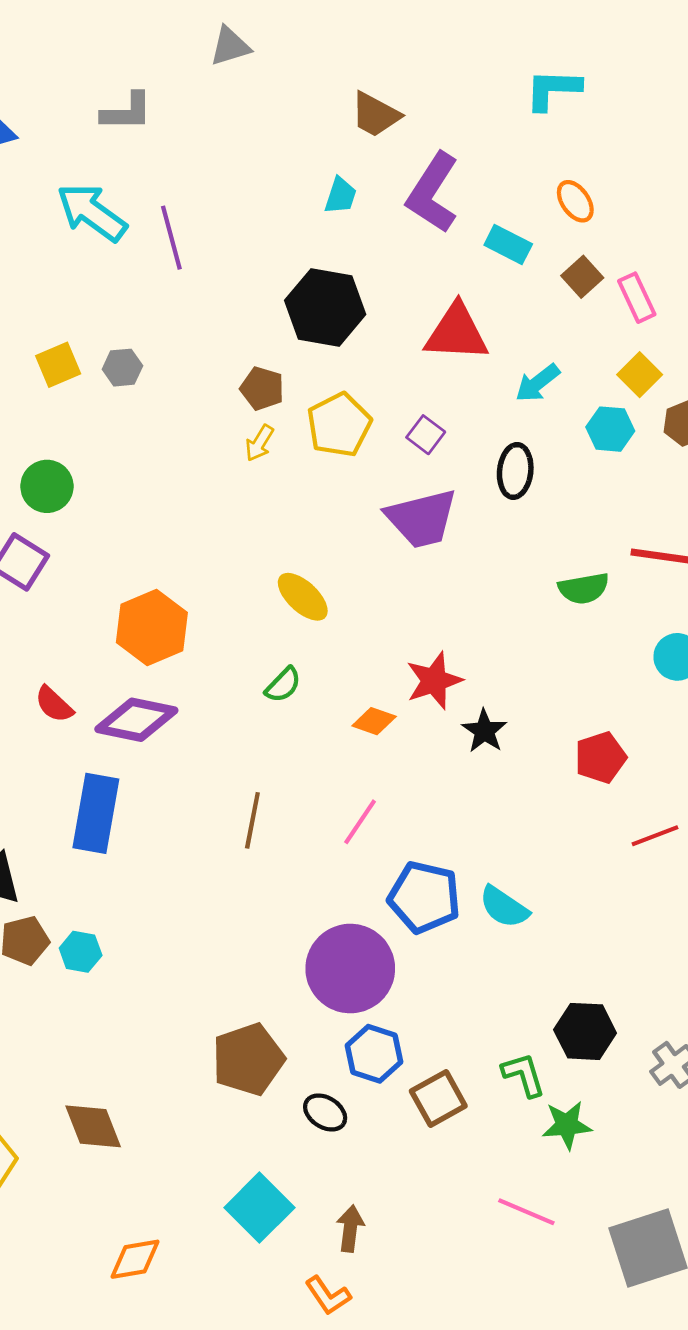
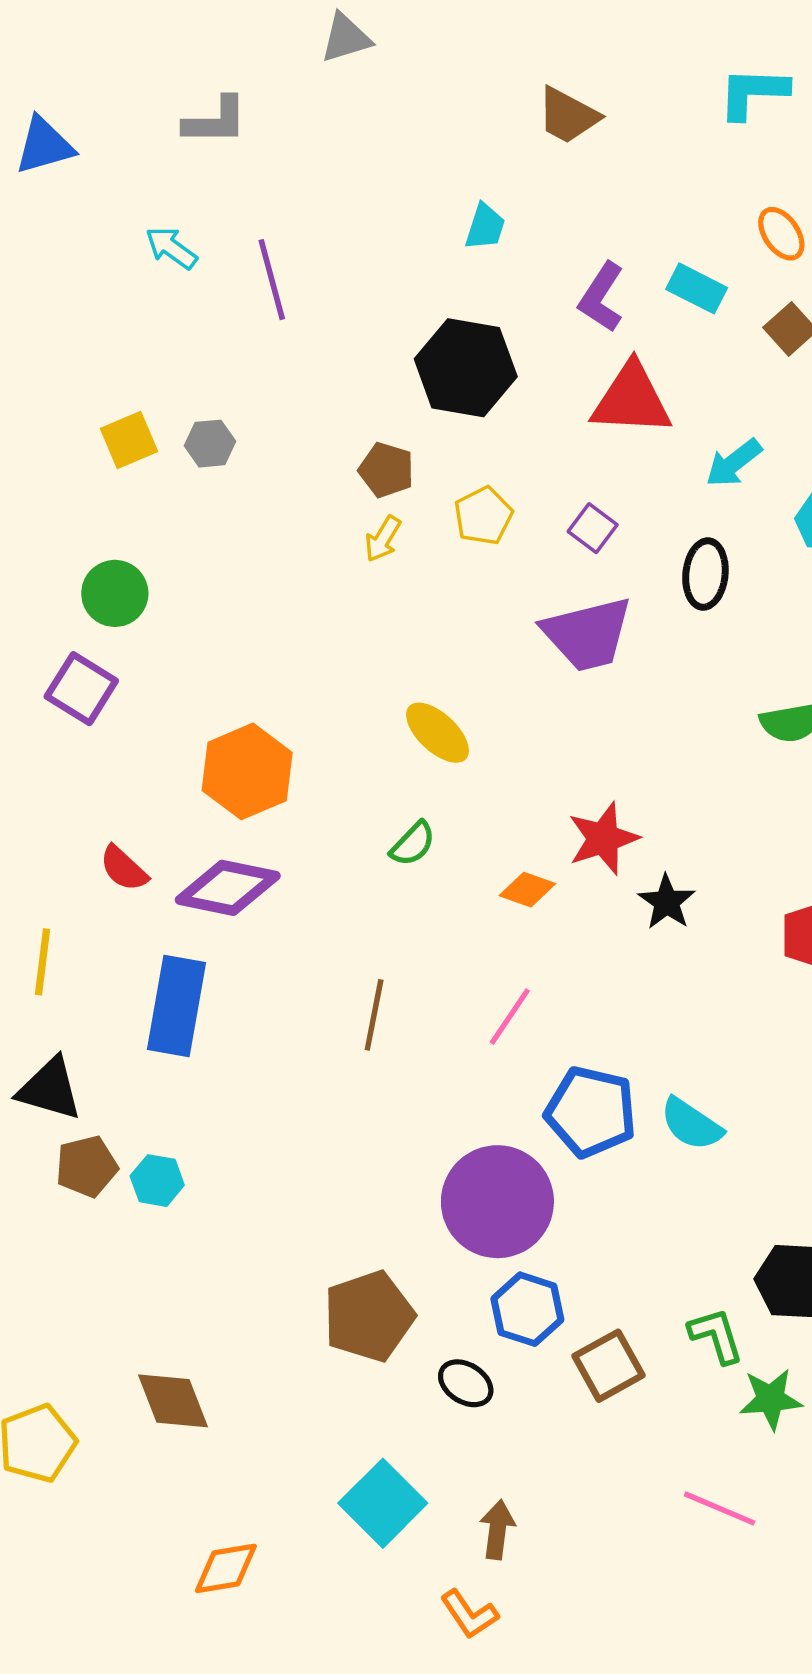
brown trapezoid: (375, 115) -> (568, 116), moved
purple L-shape: (433, 193) -> (601, 297), moved, size x0.7
cyan arrow: (92, 212) -> (171, 248), size x0.6
yellow pentagon: (339, 425) -> (483, 516), size x0.7

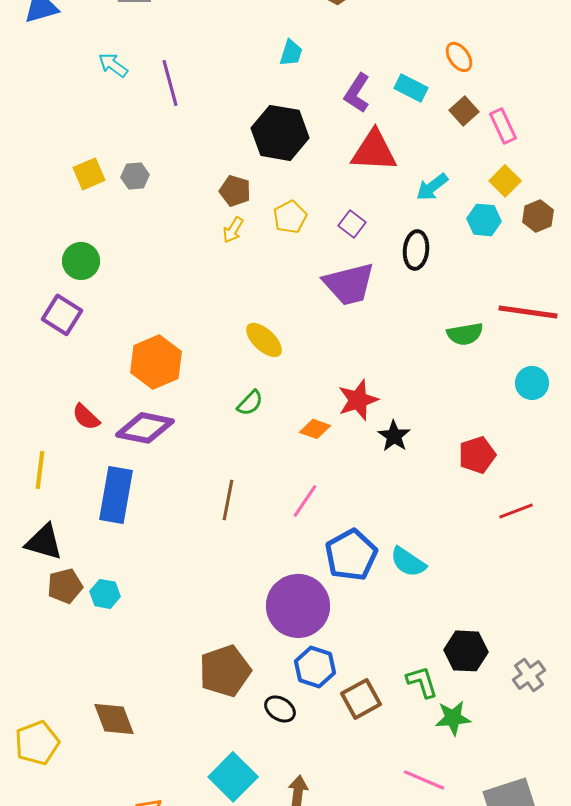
blue pentagon: (591, 1112) -> (351, 555), turned 30

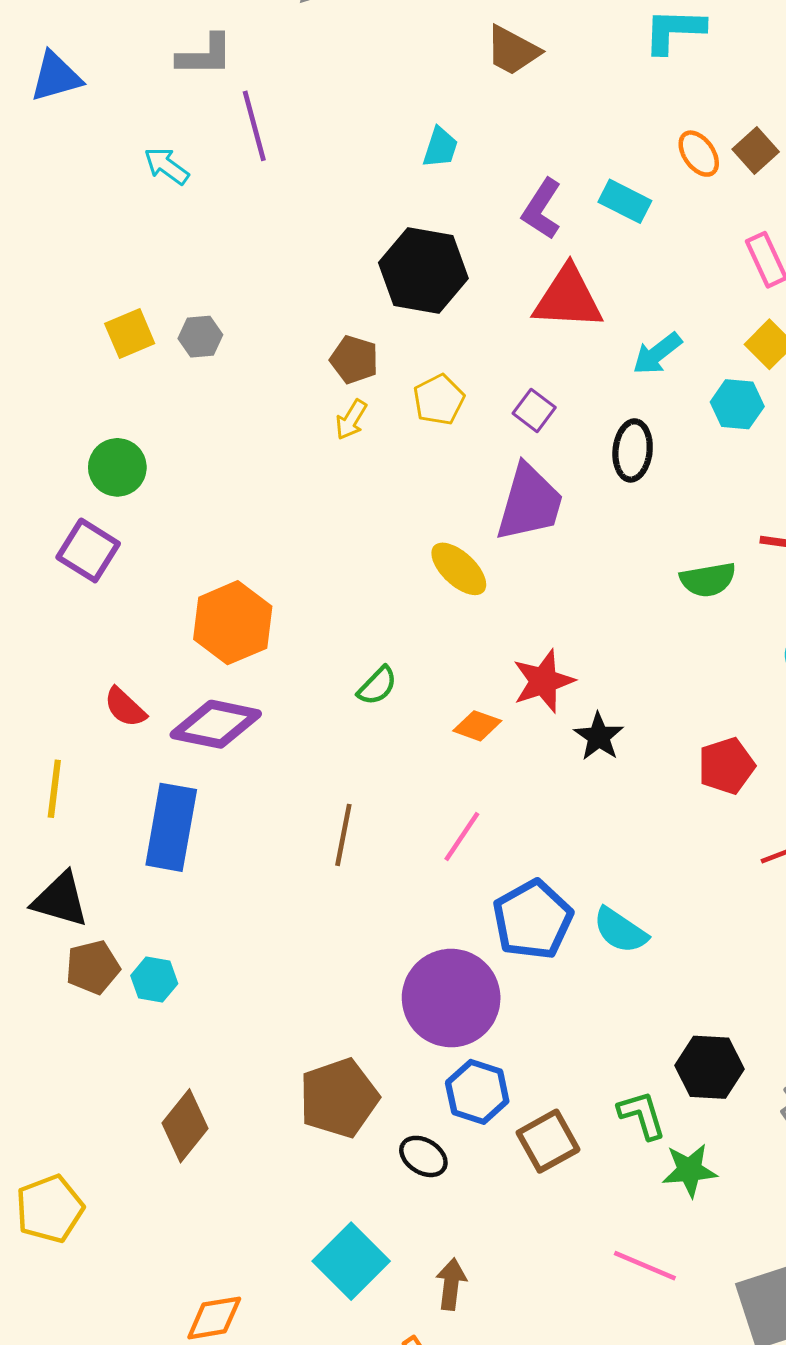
purple line: (170, 83) -> (254, 126), moved
brown square: (464, 111) -> (756, 151), moved
purple trapezoid: (349, 284) -> (530, 503), turned -60
yellow ellipse: (264, 340) -> (459, 569), moved
brown diamond: (114, 719) -> (185, 1126), moved, turned 60

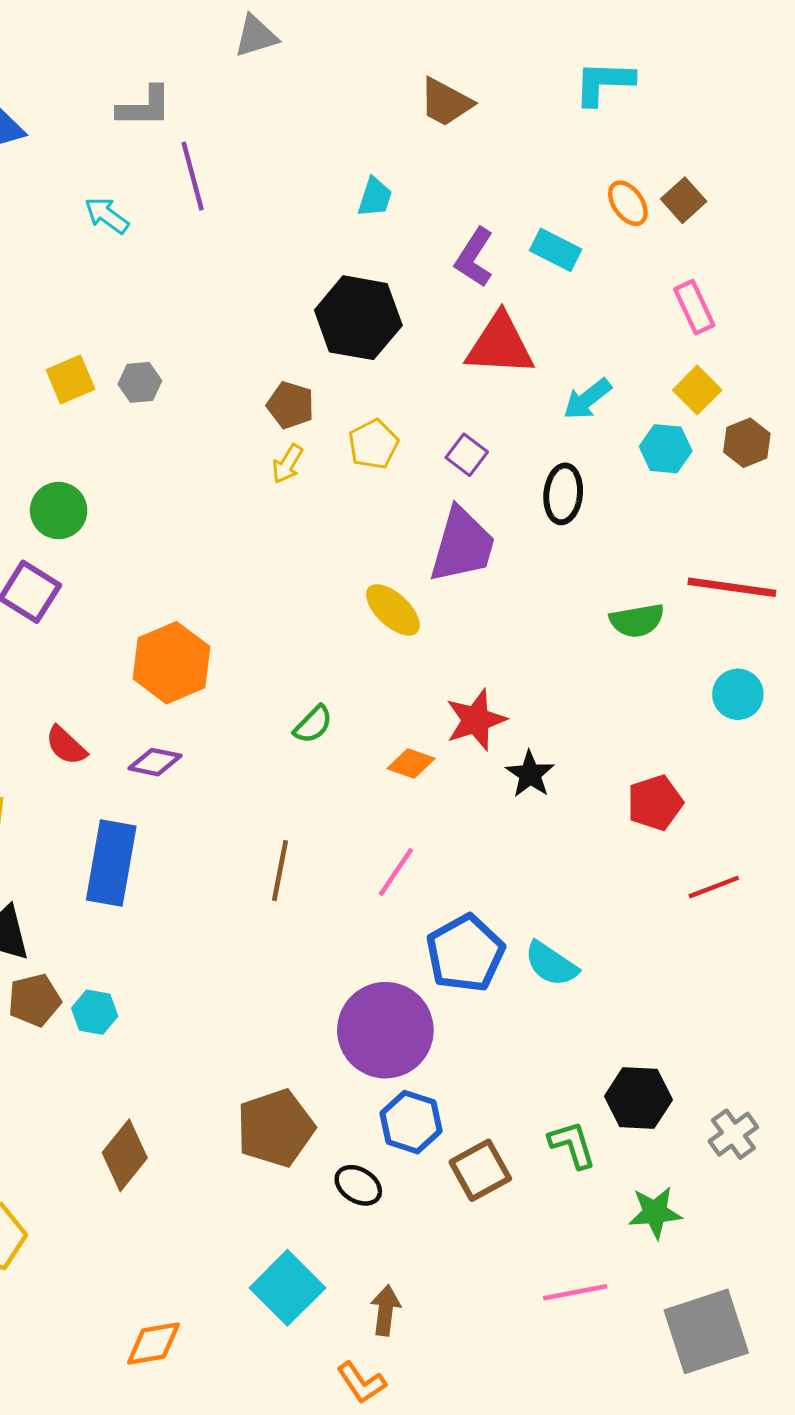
purple diamond: (216, 724) -> (155, 762), size x0.6
green star: (689, 1170) -> (655, 1212), moved
pink line: (645, 1266) -> (575, 1292), turned -34

